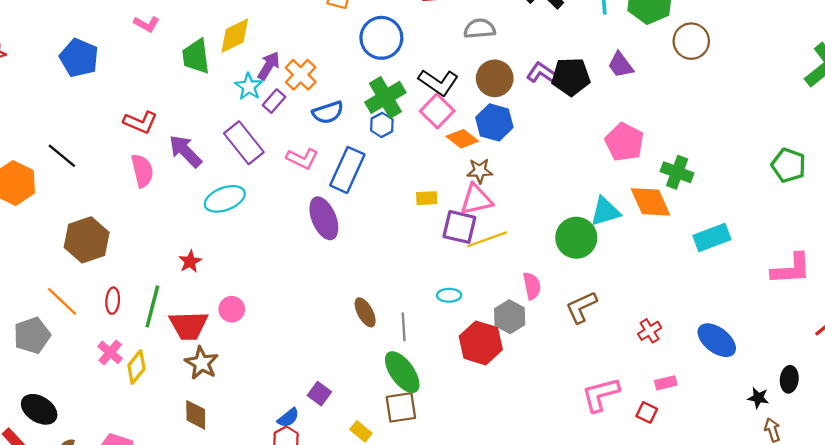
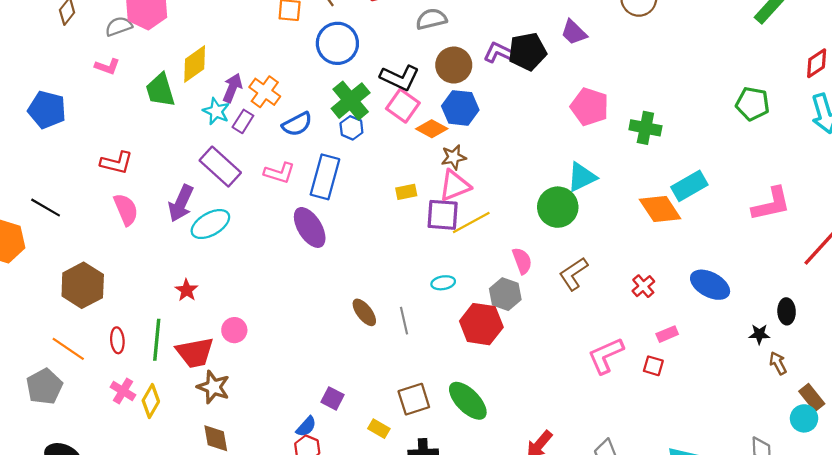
purple arrow: (185, 151) -> (181, 203), moved, turned -102
orange diamond: (650, 202) -> (660, 209), moved
green ellipse: (402, 372) -> (468, 401), moved

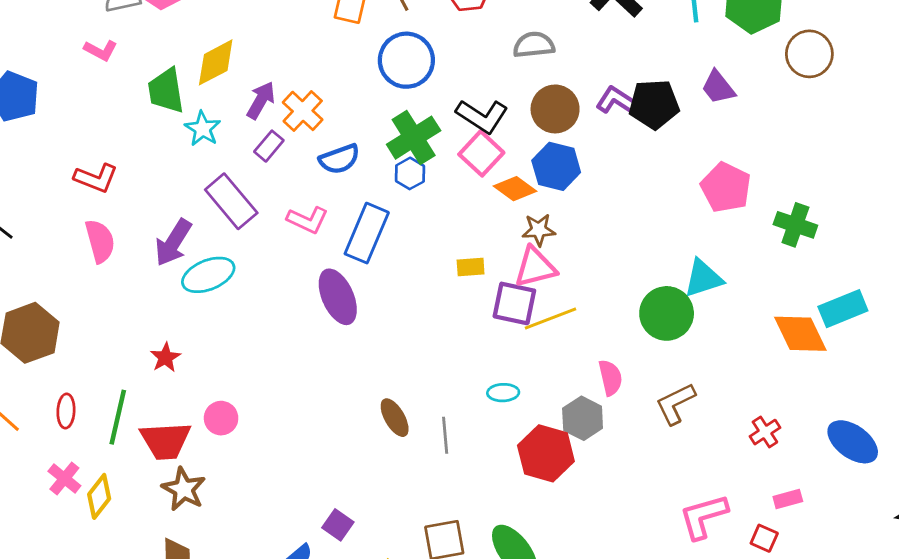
cyan star: (216, 111) -> (203, 129), moved

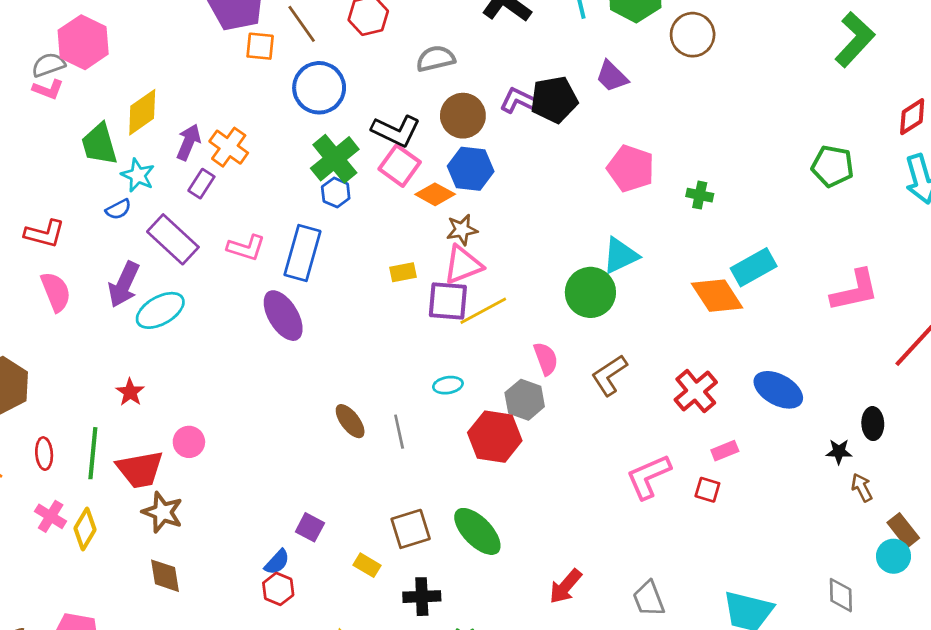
pink L-shape: (101, 50) -> (48, 89), moved
blue semicircle: (339, 159) -> (118, 209), moved, size x0.7
green cross: (795, 225) -> (700, 195), size x0.7
red cross: (765, 432) -> (696, 391), size x1.5

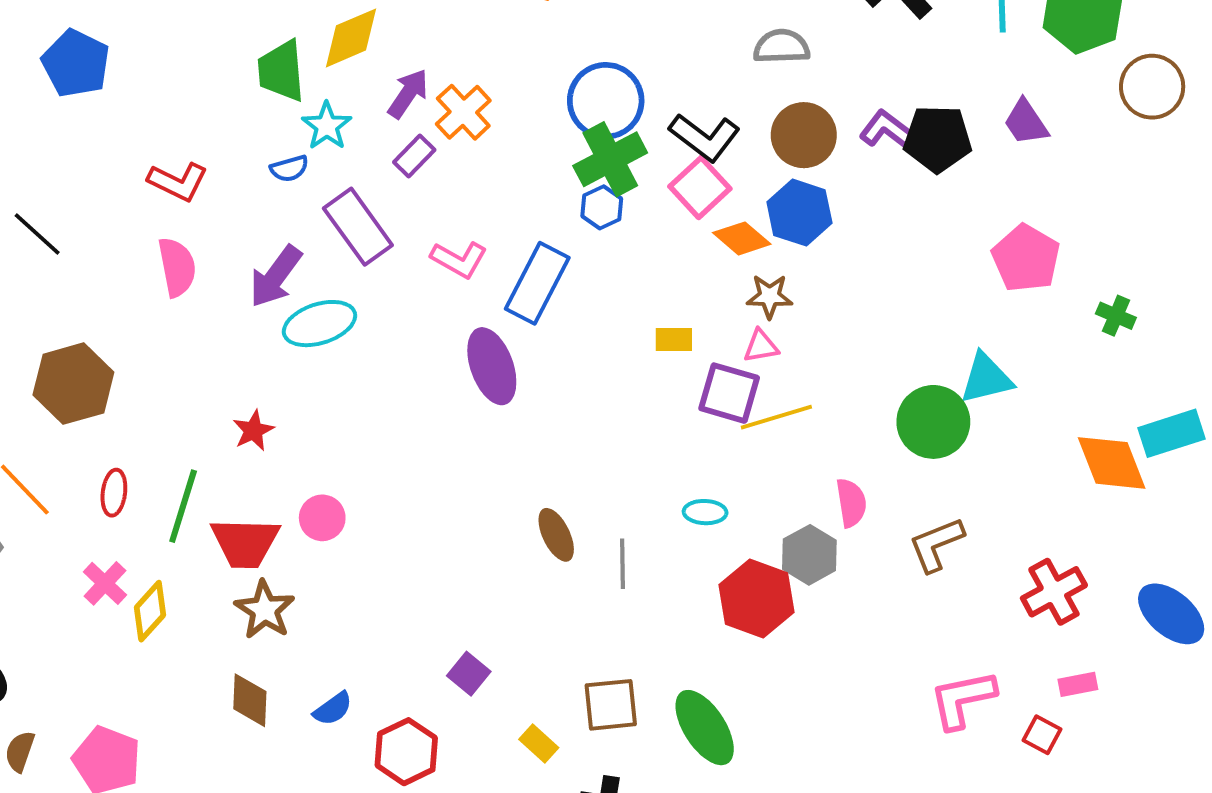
blue circle: (319, 88) -> (606, 101), moved
pink triangle: (463, 265) -> (761, 346), size x0.6
blue semicircle: (277, 562) -> (333, 709), moved
red hexagon: (278, 589) -> (406, 752), size x1.4

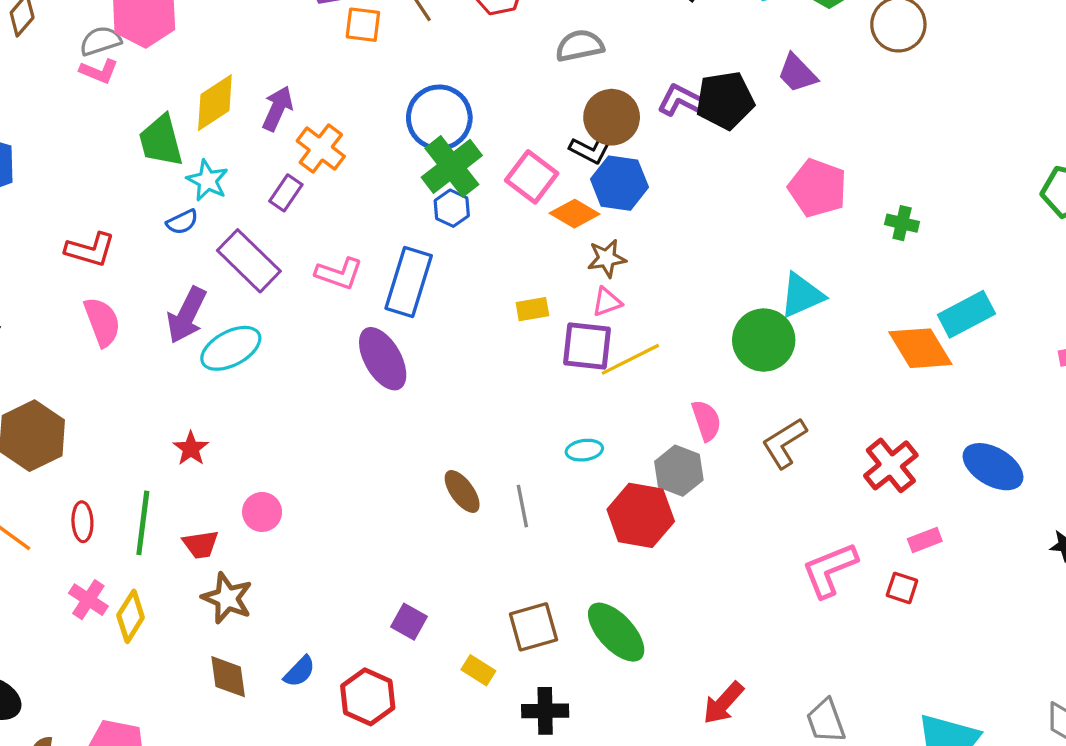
purple arrow: (408, 94) -> (278, 108), moved
black L-shape: (705, 137) -> (590, 150), moved, size x0.7
red trapezoid: (245, 543) -> (201, 544), size x0.6

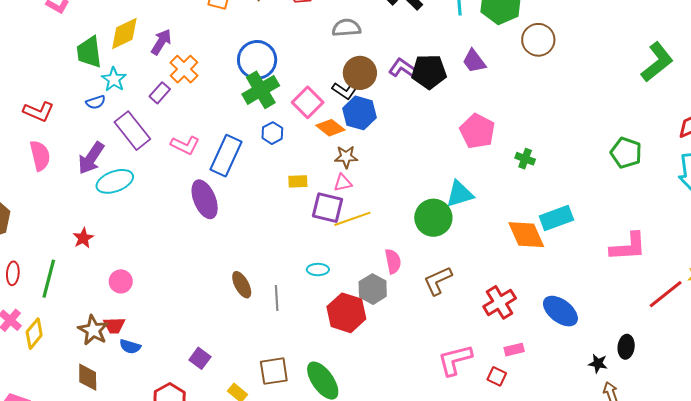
blue hexagon: (452, 208) -> (272, 133), moved
red trapezoid: (201, 544) -> (114, 325), moved
blue semicircle: (299, 672) -> (130, 347), moved, turned 55

